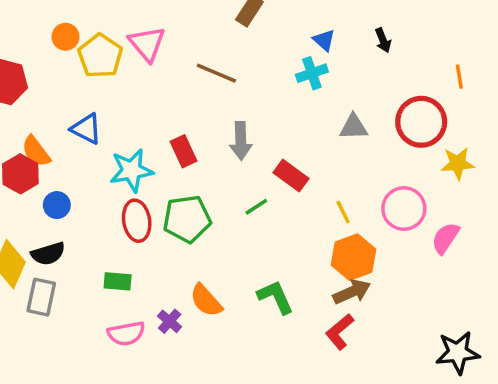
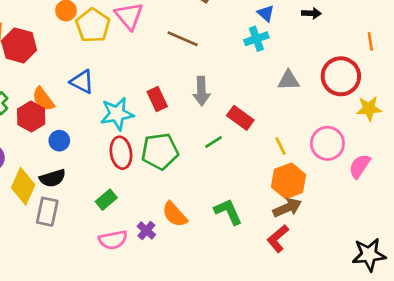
black arrow: (383, 40) -> (311, 13), turned -66
green rectangle: (118, 281) -> (106, 200), turned -45

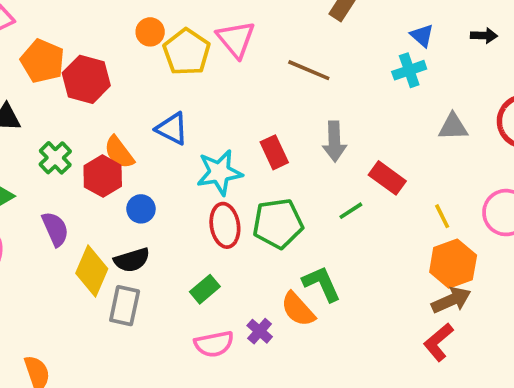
green L-shape: (228, 212) -> (322, 284), moved

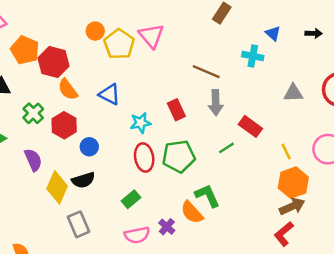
brown line: (309, 70) -> (206, 72), moved
cyan cross: (409, 70) -> (253, 56), moved, turned 30
orange semicircle: (119, 152) -> (68, 89), moved
cyan star: (219, 172) -> (141, 123), size x0.7
gray rectangle: (125, 306) -> (79, 224), moved, turned -35

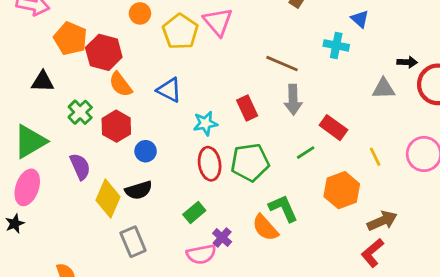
orange circle: (95, 31) -> (140, 13), moved
black arrow: (314, 33) -> (407, 62), moved
orange hexagon: (293, 183) -> (342, 190), moved
purple cross: (167, 227) -> (222, 237), moved

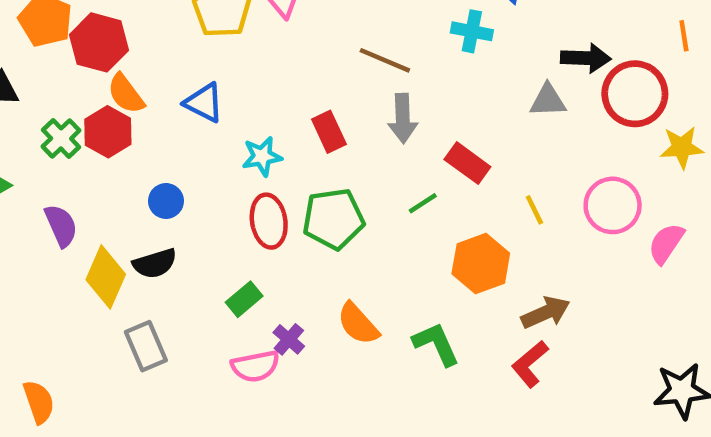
black arrow: (407, 62) -> (586, 58), size x1.5
red hexagon: (116, 126) -> (108, 132), moved
green L-shape: (283, 208) -> (436, 344), moved

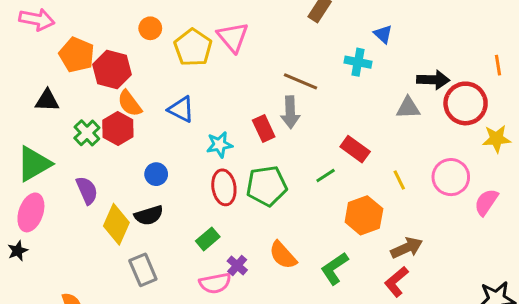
gray arrow: (403, 118) -> (290, 112), moved
green L-shape: (436, 344) -> (334, 268), turned -100

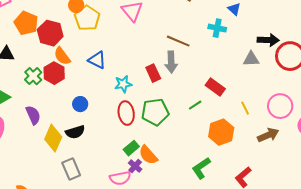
yellow pentagon: (193, 47) -> (87, 18), moved
green rectangle: (208, 239) -> (131, 148), moved
brown arrow: (407, 248) -> (268, 135), moved
orange semicircle: (283, 255) -> (148, 155), moved

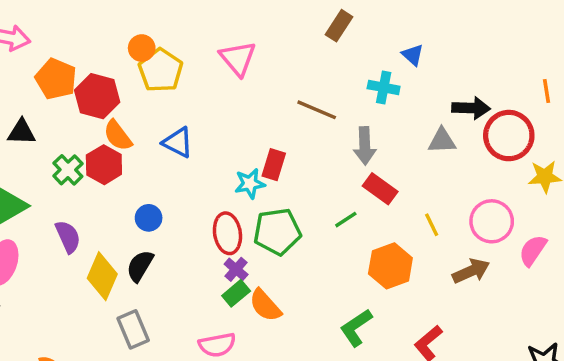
gray arrow: (171, 62) -> (365, 146), moved
red rectangle: (153, 73) -> (274, 165), turned 42
cyan star: (123, 84) -> (250, 184), moved
black semicircle: (75, 132) -> (140, 266), turned 138
purple cross: (135, 166) -> (236, 269), moved

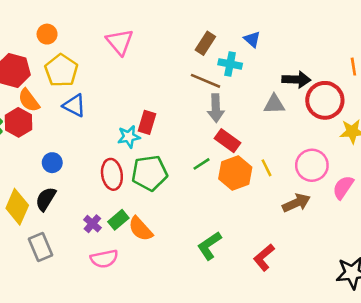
brown rectangle: (339, 26) -> (205, 43), moved
yellow pentagon: (161, 70) -> (61, 70), moved
brown line: (317, 110) -> (205, 81), moved
orange hexagon: (390, 266) -> (235, 173), moved
purple cross: (236, 269) -> (92, 224), moved

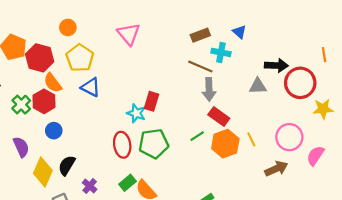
brown rectangle: (205, 43) -> (200, 35), turned 36
cyan star: (129, 137) -> (136, 113), turned 30
blue circle: (52, 163) -> (54, 131), moved
purple cross: (92, 224) -> (90, 186), moved

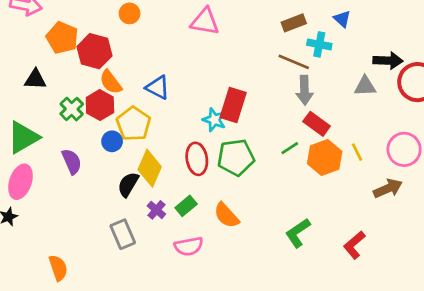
pink triangle: (129, 34) -> (205, 22), turned -40
yellow pentagon: (80, 58) -> (134, 124), moved
red rectangle: (151, 101) -> (233, 105), size x1.4
yellow diamond: (43, 172) -> (150, 168), moved
green rectangle: (128, 183) -> (186, 206), moved

